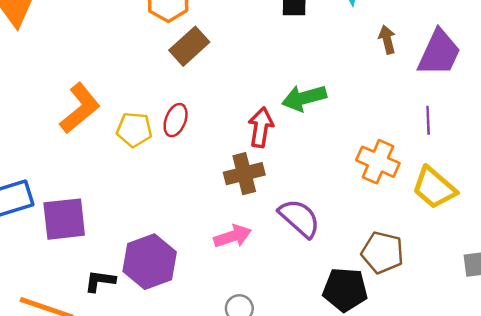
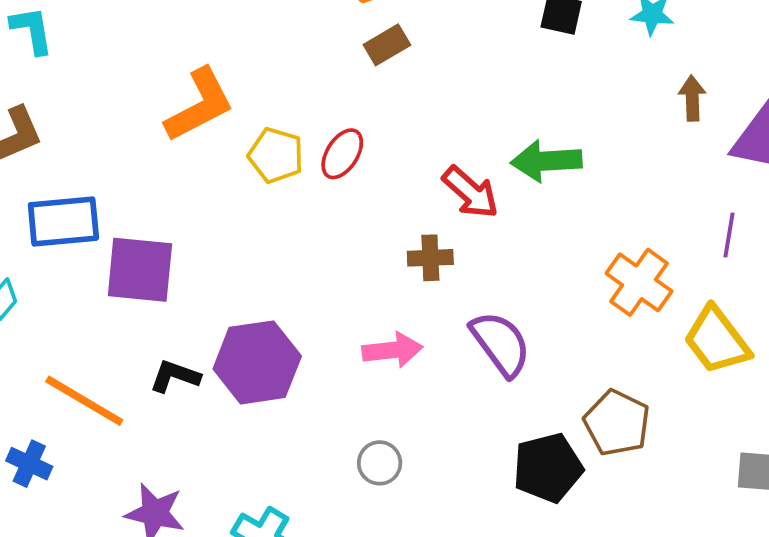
brown rectangle: (189, 46) -> (387, 45), size x0.7
red arrow: (261, 127) -> (470, 192), turned 111
brown cross: (244, 174) -> (430, 258), size x0.7
black pentagon: (345, 290) -> (548, 468), turned -30

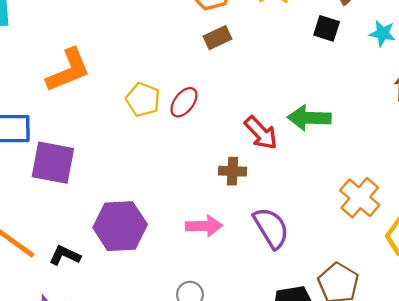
orange L-shape: (199, 105) -> (68, 70), moved
black L-shape: (175, 376) -> (65, 255), moved

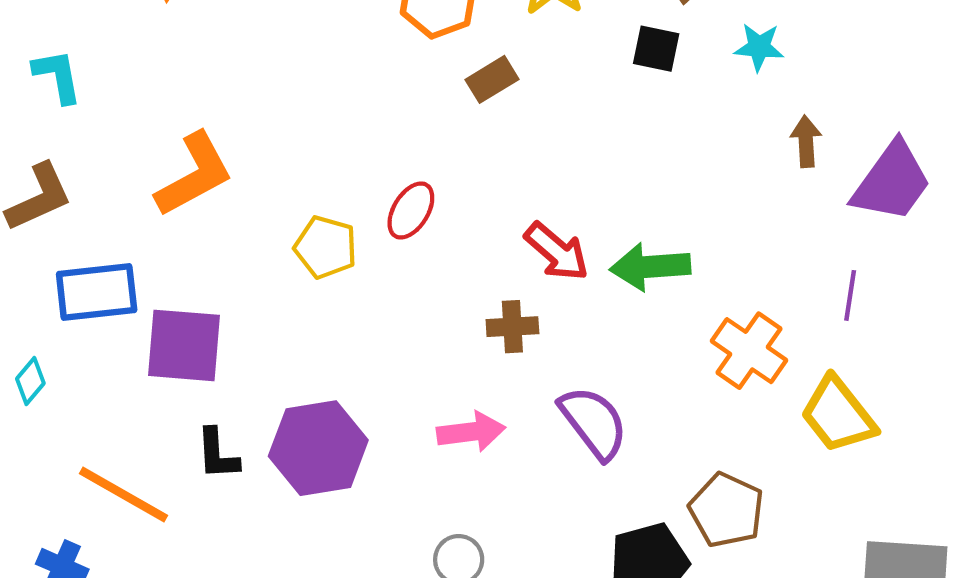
brown rectangle: (217, 38) -> (492, 79), moved
yellow pentagon: (143, 100) -> (326, 247), moved
green arrow: (309, 118) -> (650, 267), moved
black L-shape: (65, 255) -> (217, 454), moved, turned -112

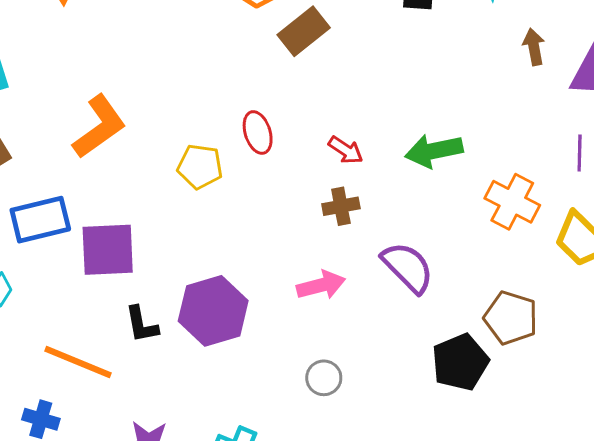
brown rectangle: (492, 79) -> (304, 31), size x1.4
red ellipse: (411, 211) -> (258, 132), turned -42
red arrow: (557, 252) -> (346, 150), moved, size x0.7

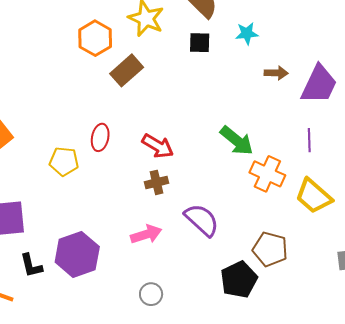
brown arrow: (534, 47) -> (276, 73), turned 105
red ellipse: (258, 132) -> (100, 137), turned 32
red arrow: (346, 150) -> (158, 146), size x1.4
green arrow: (434, 151) -> (237, 141), moved, turned -126

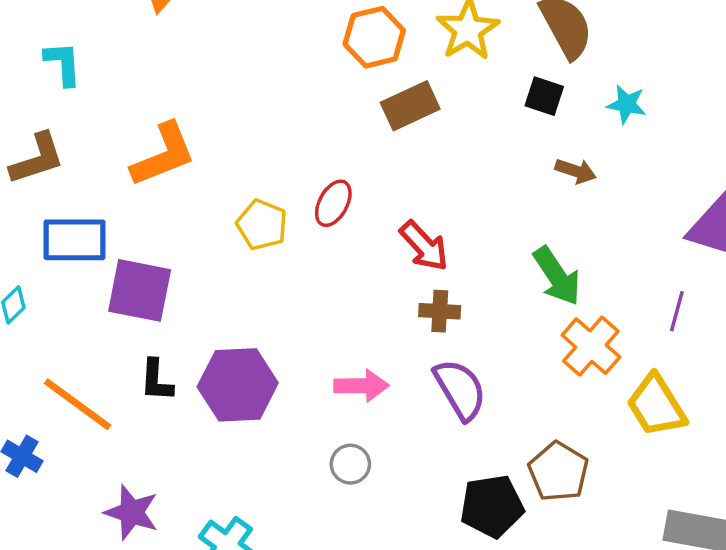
brown arrow: (276, 73) -> (576, 171), moved
brown cross: (156, 182) -> (440, 311), moved
gray circle: (151, 294) -> (350, 464), moved

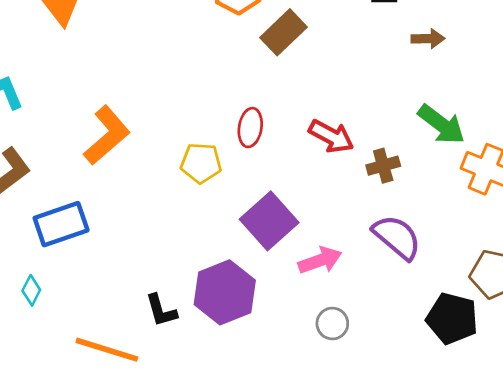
purple square: (140, 290) -> (269, 221), moved, turned -34
brown cross: (440, 311) -> (383, 166), moved
black pentagon: (492, 506) -> (452, 318), turned -30

